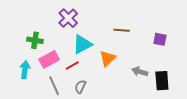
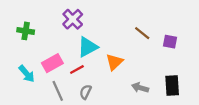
brown line: (122, 30) -> (142, 33), moved, turned 35
green cross: (35, 40) -> (26, 31), moved
cyan arrow: (25, 70) -> (27, 74), turned 132
gray arrow: (140, 72) -> (140, 88), moved

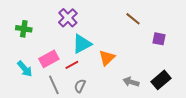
brown line: (142, 33) -> (133, 19), moved
black rectangle: (172, 85) -> (161, 80), turned 54

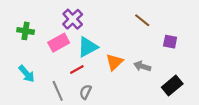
pink rectangle: (49, 59) -> (59, 43), moved
gray arrow: (131, 82) -> (142, 66), moved

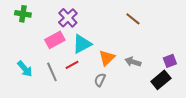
green cross: (26, 31) -> (23, 14), moved
purple square: (170, 42) -> (170, 61), moved, turned -32
gray line: (58, 91) -> (52, 72), moved
gray semicircle: (85, 92) -> (100, 80), moved

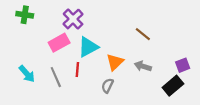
brown line: (133, 19) -> (143, 34), moved
red line: (72, 65) -> (77, 70), turned -56

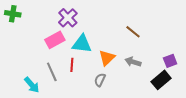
green cross: (25, 15) -> (13, 14), moved
cyan triangle: (88, 47) -> (82, 44), turned 35
cyan arrow: (27, 74) -> (32, 85), moved

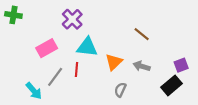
pink rectangle: (55, 40) -> (47, 48), moved
gray line: (52, 72) -> (55, 77), turned 60
gray semicircle: (100, 80) -> (120, 90), moved

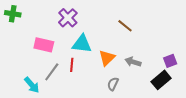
brown line: (142, 34) -> (125, 26), moved
pink rectangle: (47, 48) -> (44, 45), turned 42

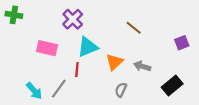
cyan triangle: (82, 44) -> (88, 47), turned -30
purple square: (170, 61) -> (182, 43), moved
gray line: (52, 72) -> (59, 89), moved

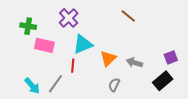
green cross: (14, 15) -> (28, 26), moved
brown line: (134, 28) -> (128, 16), moved
purple square: (182, 43) -> (171, 57), moved

